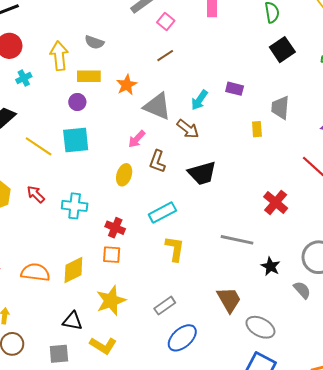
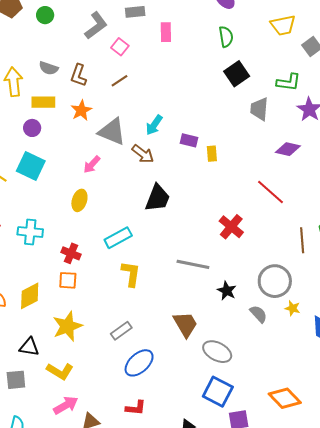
purple rectangle: (235, 89) -> (189, 140), moved
gray trapezoid: (280, 108) -> (259, 109), moved
cyan square: (76, 140) -> (31, 166), turned 32
brown L-shape: (157, 161) -> (79, 75), moved
black trapezoid: (202, 173) -> (157, 198), turned -52

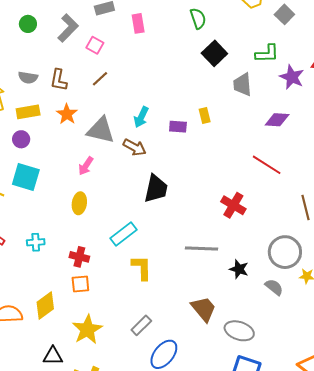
green circle: (45, 15) -> (28, 24), moved
yellow rectangle: (212, 154) -> (205, 116), moved
cyan cross: (30, 232) -> (36, 242), size x0.7

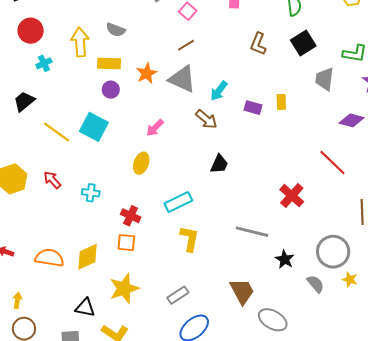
brown L-shape: (59, 80) -> (258, 44), moved
gray triangle: (101, 130) -> (182, 79), moved
purple circle: (21, 139) -> (111, 90), moved
black trapezoid: (156, 189) -> (219, 164), size x0.7

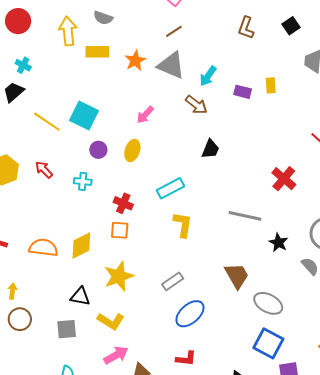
black square: (303, 43) -> (291, 26), size x0.7
cyan cross: (44, 63) -> (23, 65), moved, turned -35
purple circle: (111, 90) -> (98, 150), moved

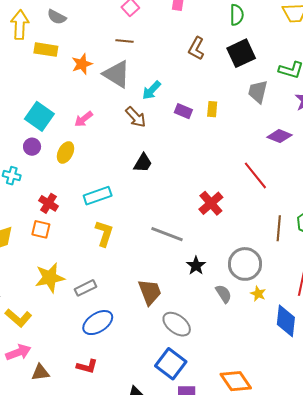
black square: (291, 26) -> (241, 53), size x1.6
brown line: (174, 31) -> (125, 41), turned 30
cyan square: (84, 115) -> (39, 116), moved
yellow star: (119, 276) -> (50, 278), moved

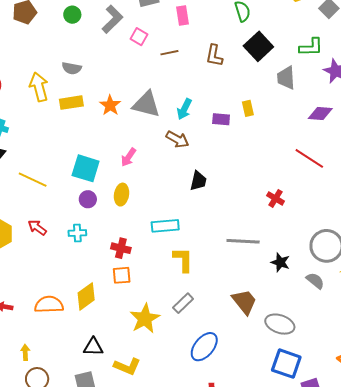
brown line: (125, 41) -> (169, 53), moved
cyan rectangle: (98, 196) -> (165, 226), turned 32
red cross: (211, 203) -> (276, 198), size x0.7
gray rectangle: (86, 288) -> (183, 303), moved

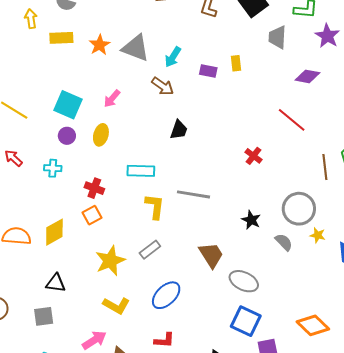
yellow arrow: (39, 87) -> (31, 19), size x0.7
gray line: (243, 241) -> (193, 194), moved
orange square: (122, 275) -> (92, 215), turned -30
yellow L-shape: (127, 366) -> (116, 306), moved

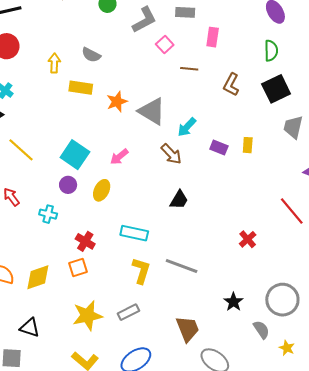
yellow star: (318, 235) -> (287, 348), moved

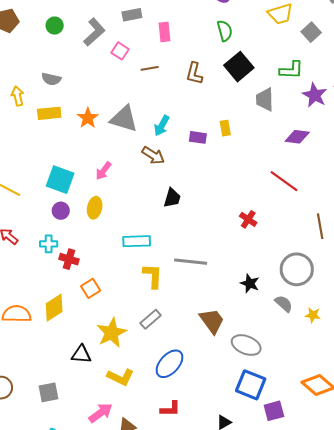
red cross: (85, 241) -> (69, 259), moved
black triangle: (30, 328) -> (81, 354), moved

